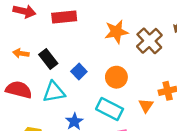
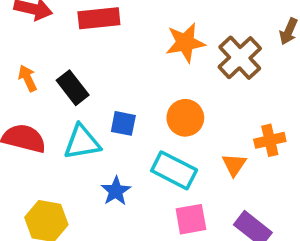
orange arrow: (21, 53) -> (28, 78), turned 56
blue square: (79, 71) -> (123, 123), moved, turned -35

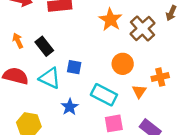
orange star: (185, 43) -> (111, 20), turned -30
orange circle: (185, 118) -> (123, 64), moved
cyan triangle: (82, 142) -> (50, 78), turned 35

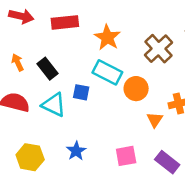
orange star: (111, 20) -> (107, 37), moved
cyan rectangle: (104, 95) -> (107, 72), moved
blue star: (70, 107) -> (76, 151), moved

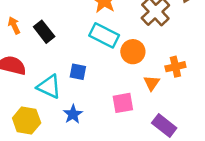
blue square: (81, 92) -> (78, 72), moved
cyan triangle: (54, 105) -> (49, 87), moved
pink square: (126, 156) -> (123, 103), moved

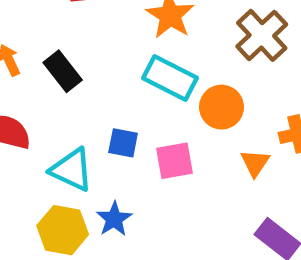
pink square: (123, 103) -> (175, 161), moved
yellow hexagon: (27, 121) -> (63, 230), moved

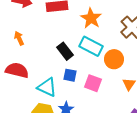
black rectangle: (63, 71) -> (65, 51), moved
pink square: (175, 161) -> (93, 83), turned 30

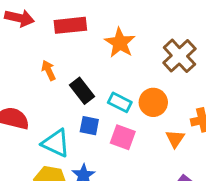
orange arrow: (19, 38) -> (49, 70), moved
cyan rectangle: (91, 46) -> (120, 102), moved, size x0.7

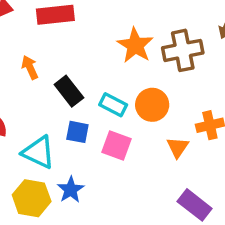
orange star: (120, 43) -> (135, 45), moved
brown cross: (179, 56) -> (183, 50), turned 32

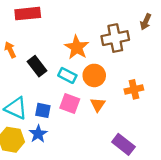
orange star: (135, 45) -> (77, 47), moved
blue square: (77, 132) -> (43, 110), moved
orange triangle: (178, 147) -> (98, 105), moved

